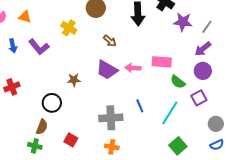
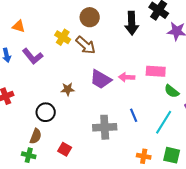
brown arrow: (110, 41) -> (86, 45), moved, size x1.5
green square: (178, 146) -> (172, 155), turned -36
orange cross: (112, 147) -> (144, 156), moved

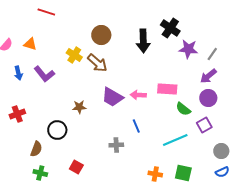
blue line: (134, 115) -> (136, 126), moved
cyan line: (164, 122) -> (175, 140), turned 35
gray cross: (105, 127) -> (116, 145), size x0.6
brown semicircle: (36, 136) -> (36, 149), moved

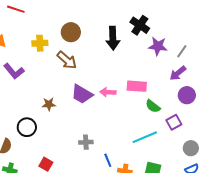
yellow cross: (74, 55) -> (40, 43), moved, turned -35
purple circle: (208, 98) -> (187, 95), moved
blue line: (136, 126) -> (108, 160), moved

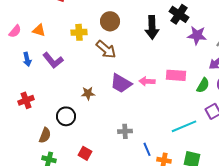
green semicircle: (153, 106) -> (203, 85), moved, turned -98

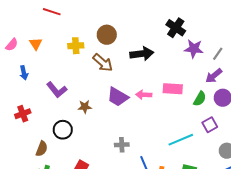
black arrow: (152, 27) -> (142, 54), moved, turned -95
orange triangle: (39, 30) -> (36, 44), turned 40
purple L-shape: (53, 60) -> (57, 90), moved

